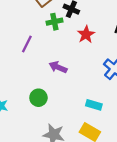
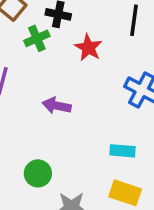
green circle: (38, 98) -> (38, 173), moved

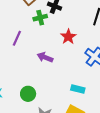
red star: (88, 48) -> (68, 37), moved

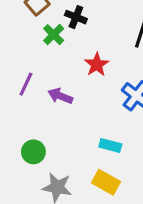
green cross: (40, 18) -> (54, 35), turned -32
purple line: (17, 38) -> (26, 84), moved

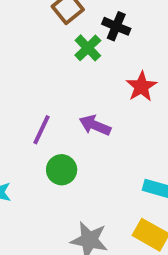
purple line: (26, 84) -> (41, 130), moved
green circle: (33, 152) -> (62, 170), moved

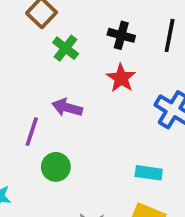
black cross: (116, 26) -> (121, 35), moved
purple arrow: (95, 125) -> (67, 108), moved

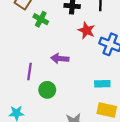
red star: (121, 78) -> (86, 30), moved
purple arrow: (67, 108) -> (60, 59), moved

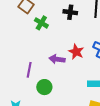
red star: (86, 30) -> (76, 52), moved

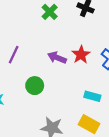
purple line: (29, 70) -> (14, 55), moved

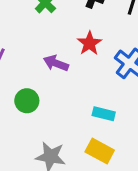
red star: (81, 55) -> (89, 43), moved

